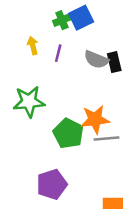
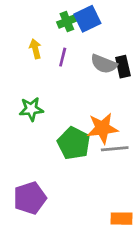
green star: (29, 102) -> (31, 109), size x0.7
purple pentagon: (52, 184) -> (30, 198), moved

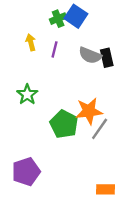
blue square: (87, 19) -> (76, 16), turned -30
green star: (31, 109) -> (27, 94), turned -30
gray line: (115, 149) -> (100, 129), turned -50

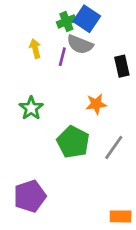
gray semicircle: (90, 55) -> (80, 44), moved
orange star: (89, 111) -> (96, 104), moved, size x0.7

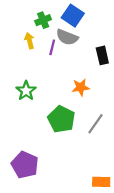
green cross: (66, 21) -> (43, 20), moved
purple pentagon: (30, 196) -> (25, 165), turned -30

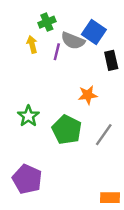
blue square: (73, 16) -> (94, 32), moved
green star: (26, 91) -> (28, 116), moved

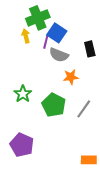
green cross: (47, 22) -> (38, 18), size x1.6
blue square: (94, 32) -> (57, 33), moved
gray semicircle: (73, 41) -> (59, 55), moved

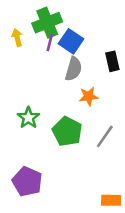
yellow arrow: (26, 36) -> (17, 38), moved
purple line: (46, 42) -> (50, 43), moved
gray semicircle: (59, 55) -> (74, 69), turned -96

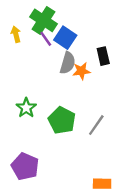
green cross: (47, 23) -> (43, 20), turned -35
purple line: (50, 43) -> (46, 39), turned -49
orange star: (89, 96) -> (81, 71), moved

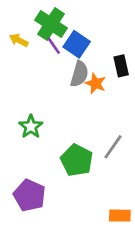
yellow arrow: (16, 34) -> (19, 40), turned -49
orange star: (81, 71) -> (96, 83), turned 30
green pentagon: (62, 120) -> (77, 160), moved

